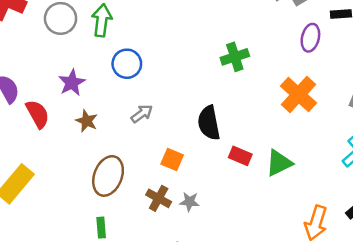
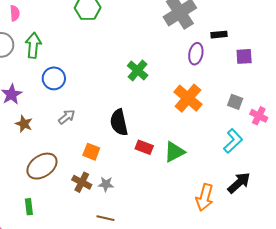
green cross: (235, 57) -> (138, 70), turned -30
brown ellipse: (108, 176) -> (42, 166), turned 36
green rectangle: (101, 228) -> (29, 207), moved

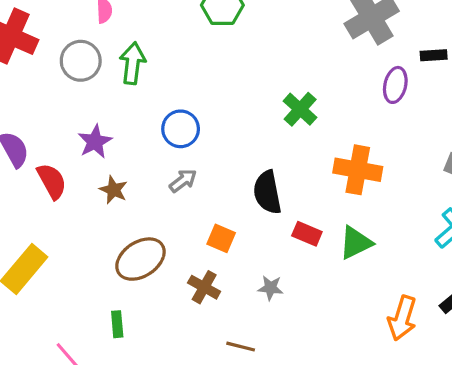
blue circle: (54, 78) -> (181, 129), moved
orange cross: (188, 98) -> (358, 170), moved, turned -32
gray star: (106, 184) -> (271, 288), moved

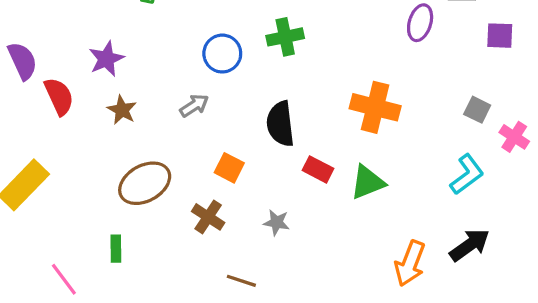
green cross: (300, 109) -> (285, 37), moved, turned 32
blue circle: (181, 129) -> (222, 54), moved

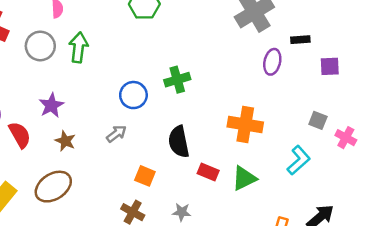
cyan L-shape: (467, 174) -> (299, 160), moved
brown ellipse: (145, 183) -> (53, 187), moved

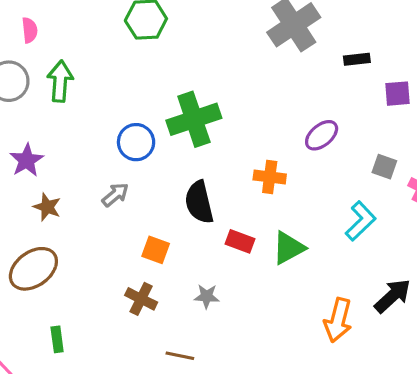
purple ellipse: (272, 62) -> (322, 135), moved, turned 40
green cross: (177, 80) -> (194, 119), size x1.5
orange cross: (245, 125) -> (270, 177), moved, size x0.7

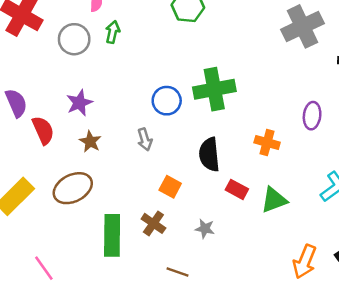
green arrow: (60, 81) -> (113, 32), moved, size x0.7
purple ellipse: (322, 135) -> (312, 116), turned -52
gray arrow: (115, 195) -> (145, 139), turned 105
green rectangle: (57, 339) -> (112, 235), moved, size x2.0

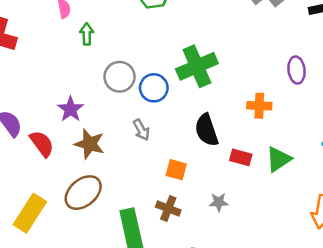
gray circle: (74, 39) -> (120, 77), moved
brown star: (90, 142) -> (90, 144), size x1.4

